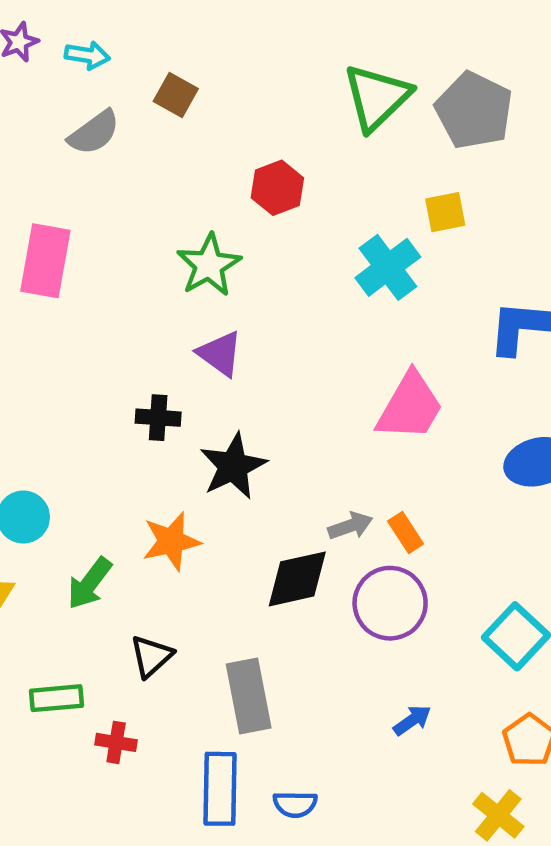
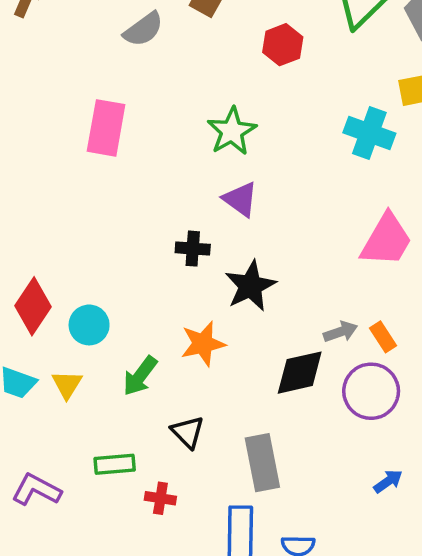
red hexagon: (277, 188) -> (283, 45), moved
cyan cross: (388, 267) -> (369, 133), turned -33
black triangle: (151, 656) -> (188, 432), turned -33

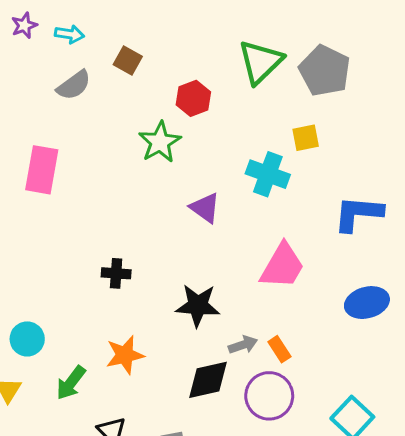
green star: (232, 131) -> (160, 142), moved
purple triangle: (240, 199) -> (205, 208), moved
black star: (250, 286) -> (198, 305), moved, turned 30

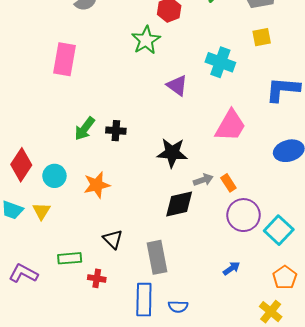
yellow square: (306, 138) -> (262, 37), moved
orange star: (125, 355) -> (97, 185), moved
green arrow: (71, 383) -> (85, 129), moved
purple circle: (269, 396) -> (243, 215), moved

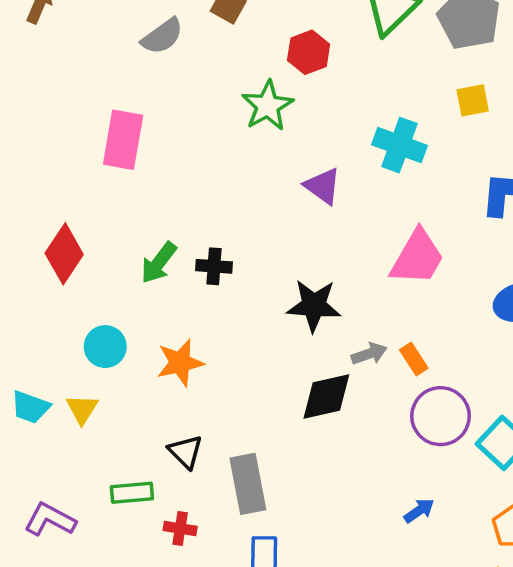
red diamond: (21, 165) -> (64, 254), moved
black triangle: (113, 239) -> (185, 452), moved
gray rectangle: (157, 257) -> (248, 484), moved

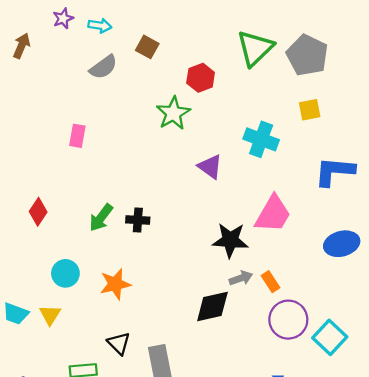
pink rectangle: (123, 140) -> (77, 136), size x0.6
red diamond: (64, 254) -> (38, 212), size x0.7
black star: (314, 306) -> (230, 240), moved

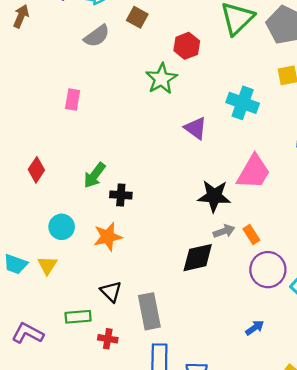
black cross: (138, 220) -> (121, 195), moved

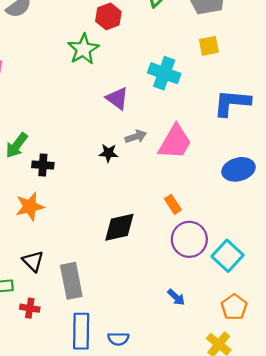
black star: (214, 196) -> (108, 153), moved, size x0.6
gray arrow: (224, 231) -> (136, 137), moved
blue arrow: (255, 328) -> (176, 297), turned 78

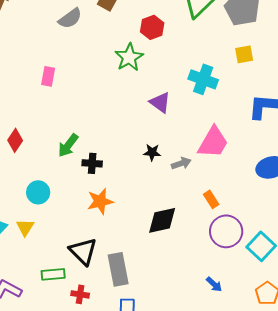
gray arrow: (136, 137) -> (181, 163), moved
orange star: (30, 207) -> (100, 201), moved
black triangle: (33, 261) -> (83, 251), size x1.4

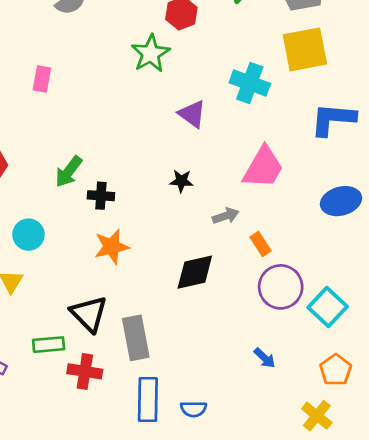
yellow square: (244, 54) -> (305, 49), size x1.8
gray arrow: (181, 163) -> (226, 216), moved
red cross: (80, 294) -> (85, 371), size x1.4

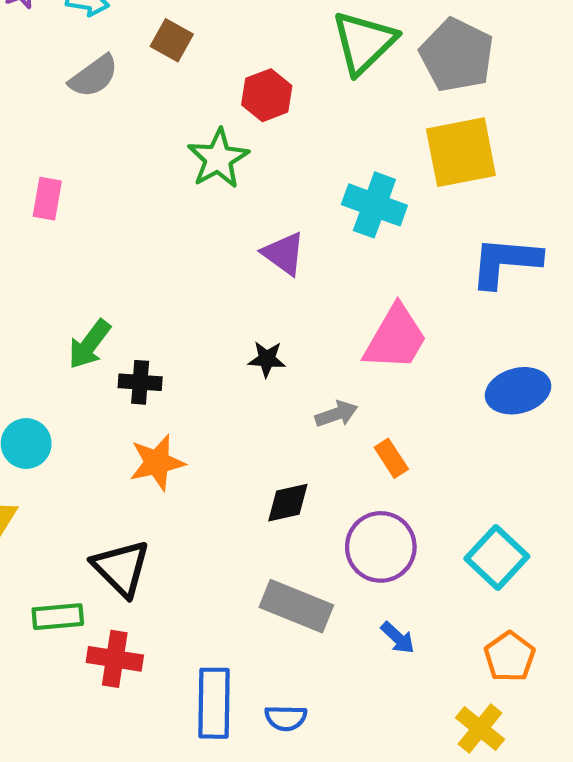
black diamond: (195, 272) -> (288, 503), size x0.7
purple circle: (281, 287) -> (381, 547), moved
gray rectangle: (136, 338) -> (296, 606), moved, turned -57

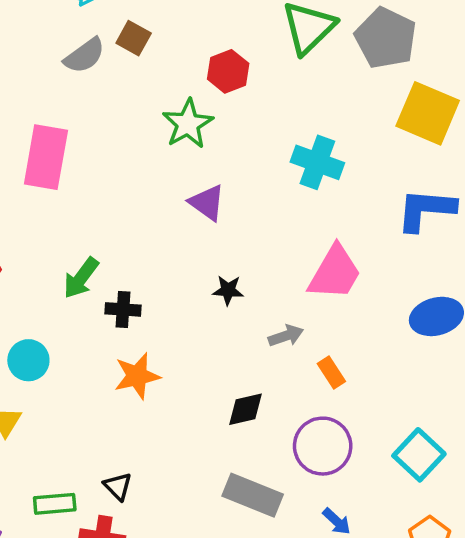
brown square: (172, 40) -> (134, 38), moved
yellow square: (461, 152) -> (428, 113), moved, turned 34
pink rectangle: (47, 199) -> (46, 157), size x1.8
purple triangle: (284, 254) -> (207, 203), moved
black triangle: (121, 568) -> (118, 486), moved, size x0.6

